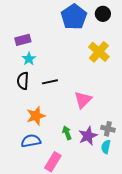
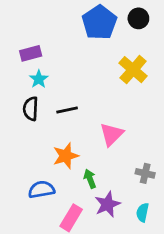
orange star: (36, 116) -> (66, 156), moved
purple star: (88, 136) -> (107, 204), moved
cyan semicircle: (106, 147) -> (142, 212), moved

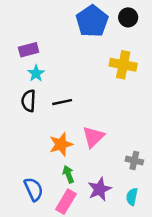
yellow cross: (133, 70) -> (123, 65), turned -30
pink triangle: (111, 134) -> (93, 137), moved
green arrow: (90, 179) -> (68, 174), moved
blue semicircle: (41, 190) -> (34, 189), moved, turned 75

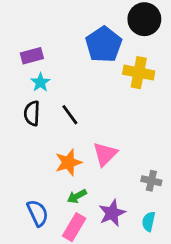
black circle: (128, 17) -> (144, 19), size x1.5
blue pentagon: (92, 21) -> (104, 44), moved
black line: (62, 102) -> (70, 115), turned 66
green arrow: (68, 174) -> (77, 196), turned -98

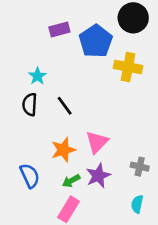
purple rectangle: (32, 56) -> (59, 29), moved
blue semicircle: (38, 213) -> (30, 176), moved
purple star: (112, 213) -> (98, 176), moved

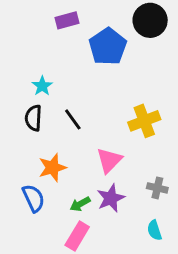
purple rectangle: (59, 29) -> (67, 20), moved
yellow cross: (128, 67) -> (144, 121), moved, turned -32
orange star: (63, 150) -> (52, 168), moved
cyan semicircle: (137, 204) -> (154, 230), turned -30

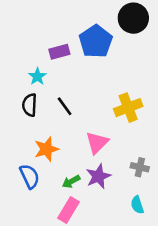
purple rectangle: (67, 20) -> (59, 52), moved

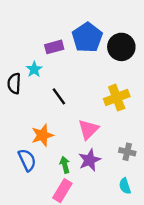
black circle: (133, 18) -> (121, 47), moved
black semicircle: (30, 105) -> (14, 83), moved
green arrow: (71, 182) -> (65, 165), turned 105

